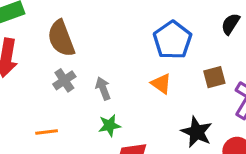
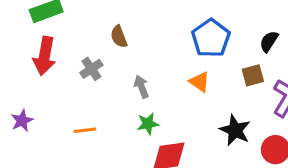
black semicircle: (231, 24) -> (269, 41), moved
brown semicircle: (61, 38) -> (119, 37), moved, size x0.6
gray cross: (64, 80) -> (91, 69), moved

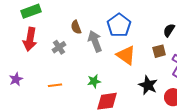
blue pentagon: (211, 38) -> (119, 25), moved
orange triangle: (200, 82) -> (126, 55), size x1.5
gray arrow: (141, 87) -> (95, 41), moved, size x1.5

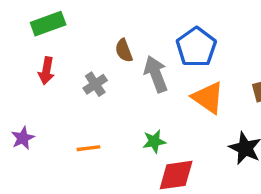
red arrow: (30, 39) -> (46, 71), size x0.7

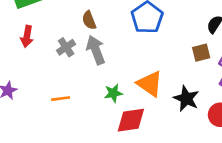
gray arrow: (156, 74) -> (96, 50), moved
orange triangle: (208, 98) -> (150, 84), moved

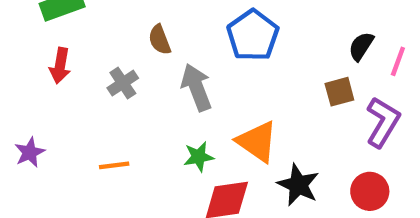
gray arrow: (96, 50) -> (196, 87), moved
black star: (186, 99) -> (298, 185), moved

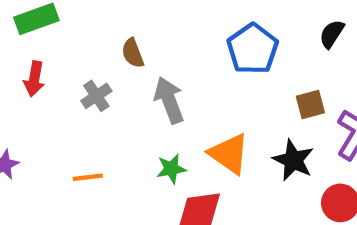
blue pentagon: (253, 35) -> (253, 49), moved
black semicircle: (361, 46) -> (332, 34), moved
black star: (298, 185) -> (293, 160), moved

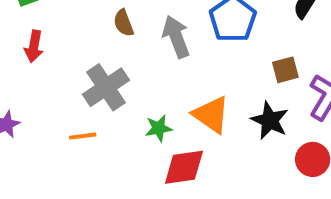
gray cross: (96, 96) -> (106, 87), moved, size x1.6
gray arrow: (169, 100) -> (176, 37), moved

